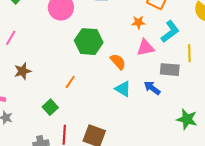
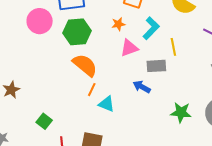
green hexagon: (89, 42) -> (77, 32), moved
orange semicircle: (118, 62) -> (85, 65), moved, size x1.5
orange line: (70, 82) -> (92, 90), moved
cyan triangle: (123, 89) -> (106, 104), moved

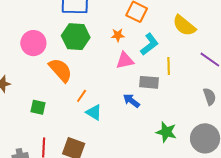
pink circle: (40, 21) -> (33, 43), moved
orange semicircle: (85, 65) -> (60, 70), moved
green square: (44, 121) -> (38, 107), moved, turned -35

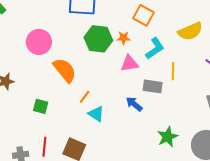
yellow semicircle: (184, 26) -> (190, 31), turned -65
green hexagon: (76, 37) -> (98, 39), moved
green star: (166, 132) -> (168, 137), turned 30

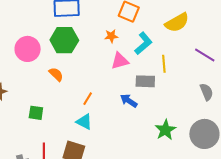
green hexagon: (98, 39) -> (64, 40), moved
orange semicircle: (65, 70) -> (56, 74), size x0.6
orange line: (85, 97) -> (88, 99), moved
cyan triangle: (96, 114) -> (84, 122), moved

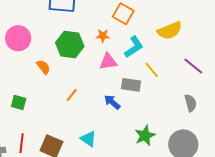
green hexagon: (64, 40) -> (70, 44), moved
yellow line: (164, 64) -> (152, 70), turned -42
cyan triangle: (84, 122) -> (88, 139), moved

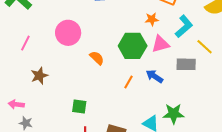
green hexagon: (70, 44) -> (133, 46), moved
blue arrow: (112, 102) -> (154, 76), moved
green square: (19, 103) -> (79, 106), moved
green star: (145, 136) -> (174, 114), moved, turned 30

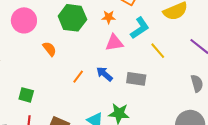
green hexagon: (133, 46) -> (72, 18), moved
gray rectangle: (186, 64) -> (136, 79), moved

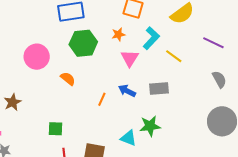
pink triangle: (114, 43) -> (130, 58), turned -36

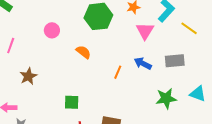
pink circle: (37, 57) -> (52, 30), size x0.6
cyan triangle: (128, 138) -> (198, 94), moved

